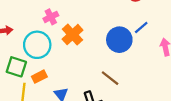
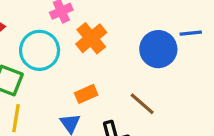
blue line: (141, 27) -> (191, 33), turned 32
orange rectangle: (39, 77) -> (86, 94), moved

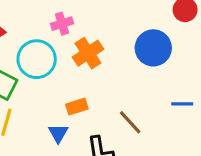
blue line: (191, 33) -> (182, 104), moved
blue circle: (158, 49) -> (153, 48), moved

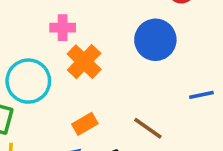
pink cross: (62, 24) -> (63, 28), moved, turned 30

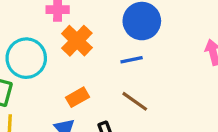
blue line: (201, 95) -> (132, 60), moved

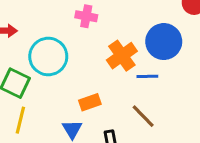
orange cross: (77, 41) -> (122, 56), moved

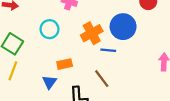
cyan circle: (48, 56) -> (49, 29), moved, size x0.7

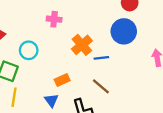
blue circle: (123, 27) -> (124, 31), moved
cyan circle: (49, 29) -> (29, 50), moved

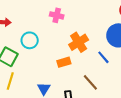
blue line: (101, 58) -> (103, 57), moved, turned 48
orange rectangle: (62, 80) -> (64, 62), moved

